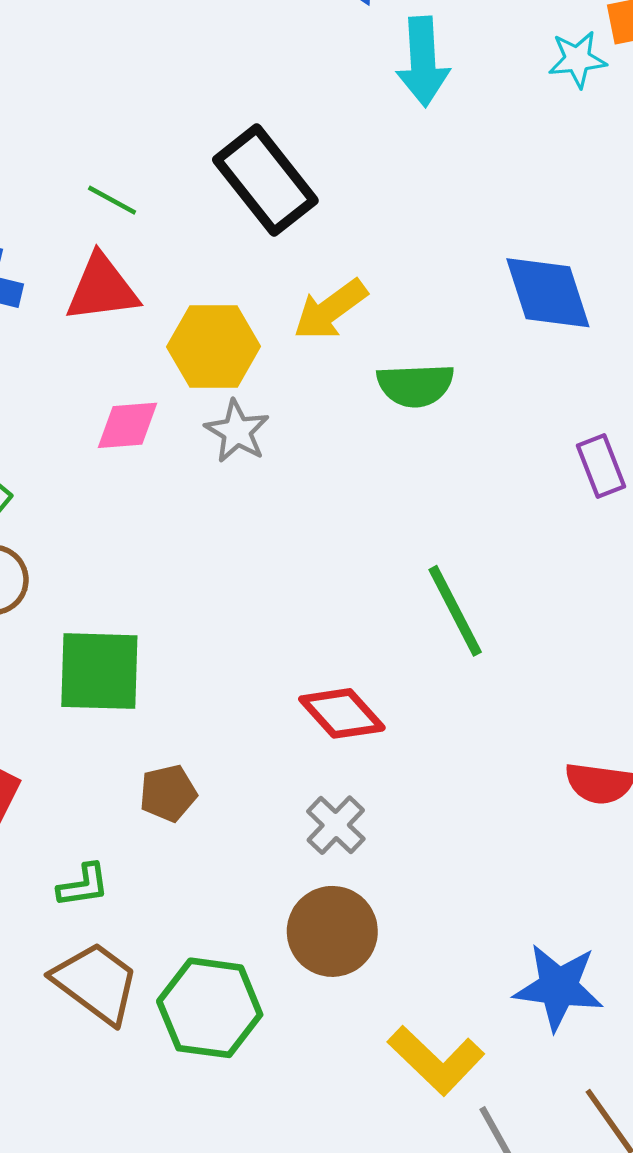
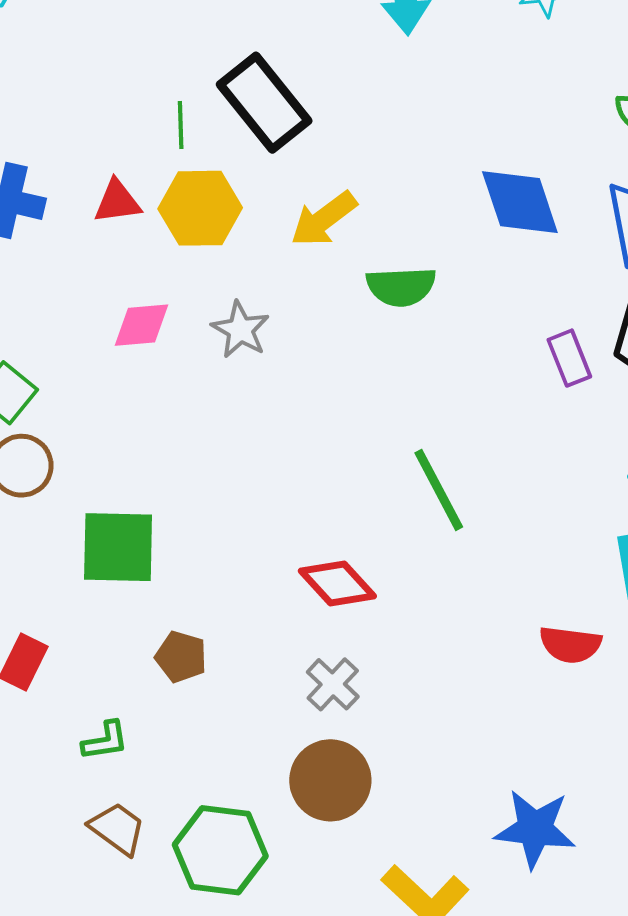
green line: (112, 200) -> (181, 125), moved, turned 60
red triangle: (102, 288) -> (117, 202), size x0.7
yellow hexagon: (214, 347) -> (200, 208), moved
brown pentagon: (168, 793) -> (181, 657), turned 30
brown trapezoid: (96, 983) -> (117, 829), size x0.7

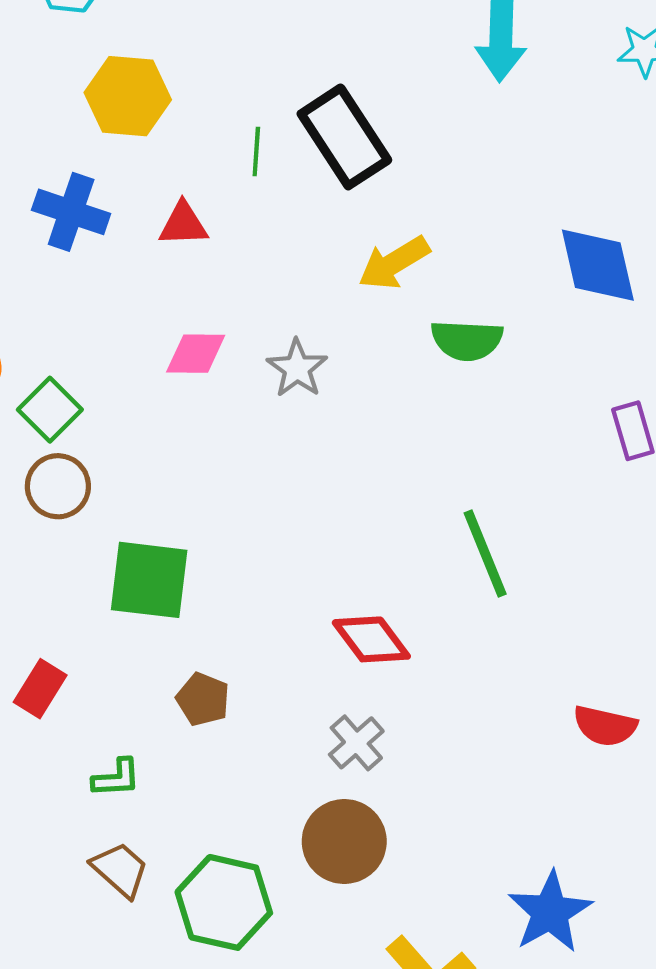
yellow hexagon: (200, 208) -> (128, 96), moved
blue star: (535, 829) -> (550, 912), turned 30

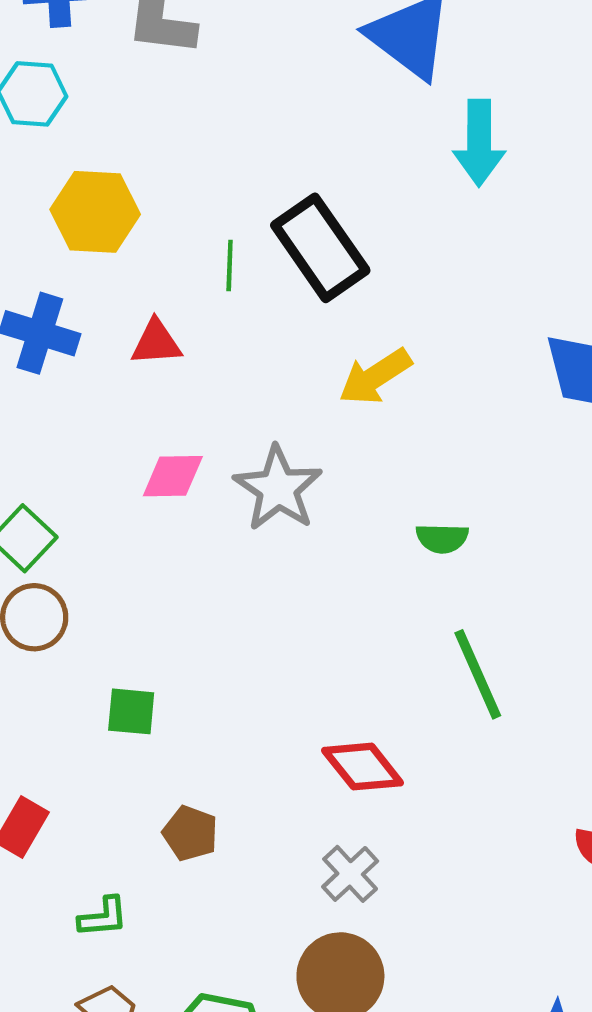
green semicircle: (467, 340) -> (442, 538), moved, size x0.7
gray star: (297, 368) -> (278, 488), size x1.4
green square: (149, 580) -> (131, 711), size x0.6

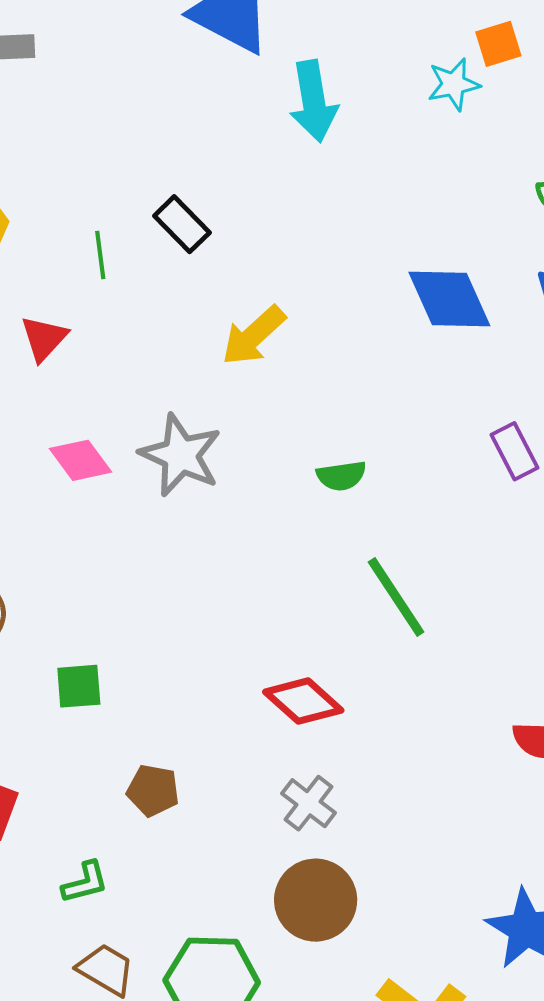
black rectangle: (320, 248) -> (182, 224), size x0.6
red triangle: (156, 343) -> (44, 338), turned -34
pink diamond: (173, 476) -> (80, 460), turned 64

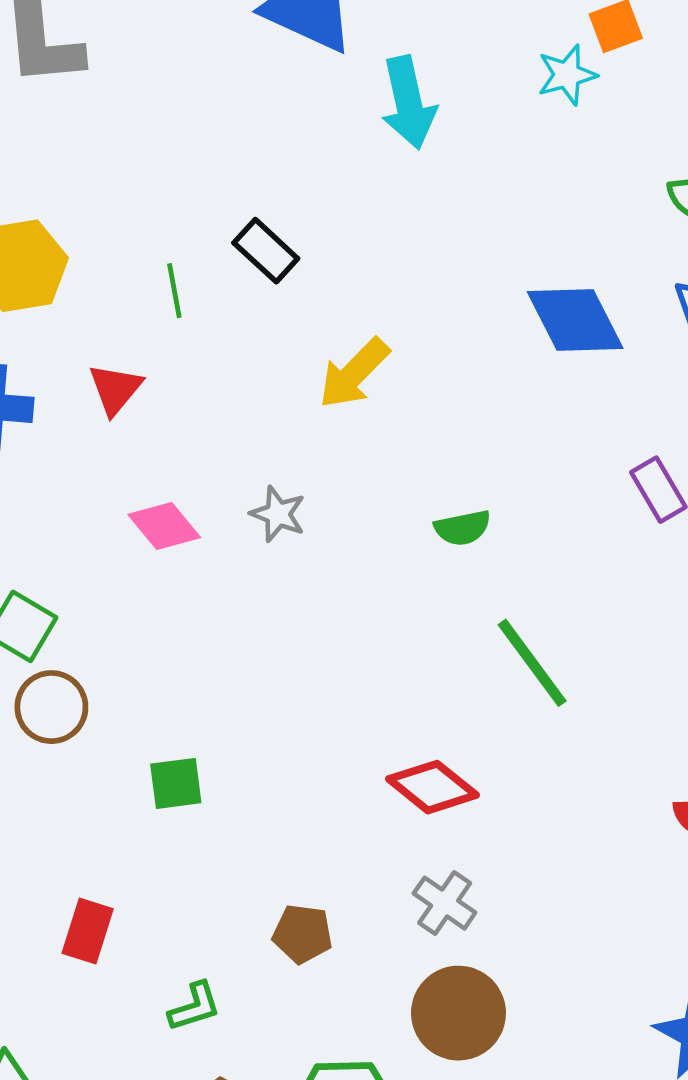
gray star: (181, 455) -> (278, 514), size x0.6
brown pentagon: (153, 790) -> (303, 934), moved

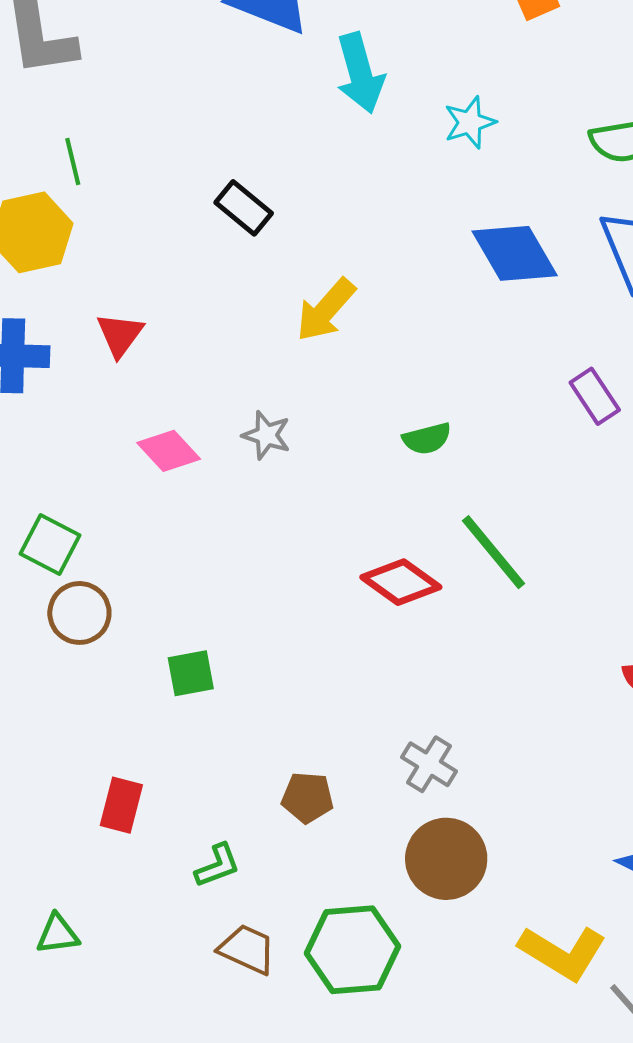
cyan star: (567, 75) -> (470, 122), moved
green line: (174, 291) -> (73, 162), moved
red diamond: (432, 787) -> (401, 582), moved

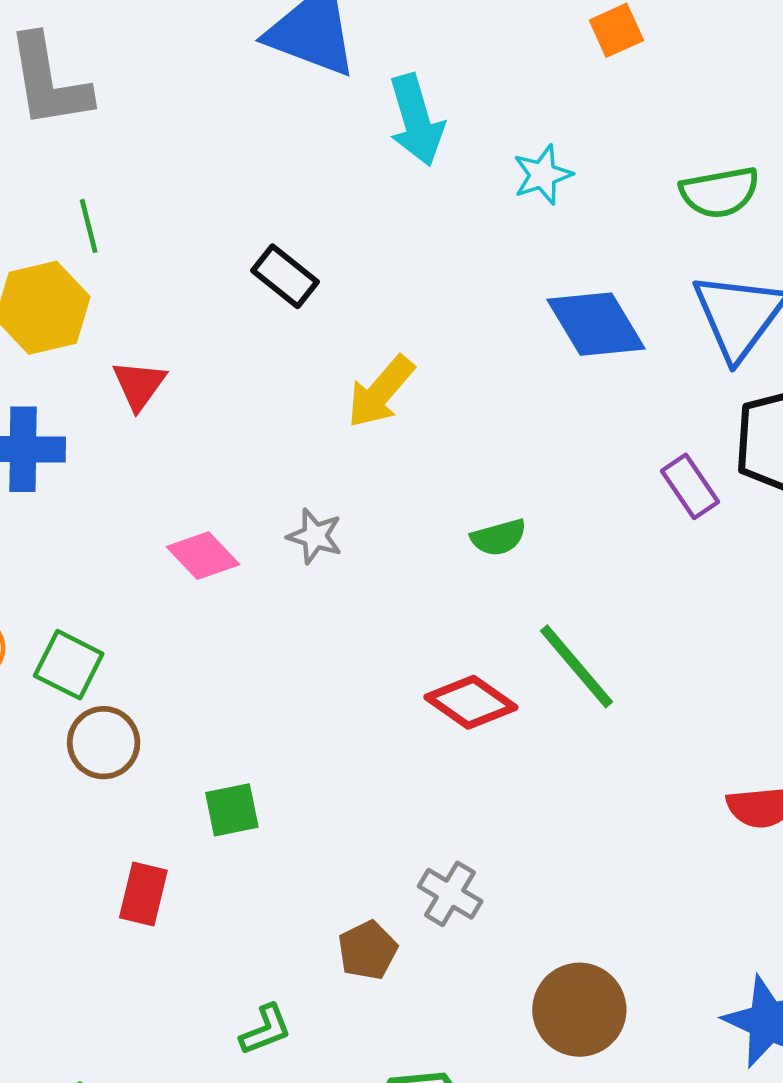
red triangle: (120, 335) -> (139, 385), moved
gray cross: (429, 764) -> (450, 894), moved
brown pentagon: (307, 798) -> (368, 950), turned -30
red rectangle: (121, 805) -> (143, 894), moved
brown circle: (446, 859) -> (579, 1010), moved

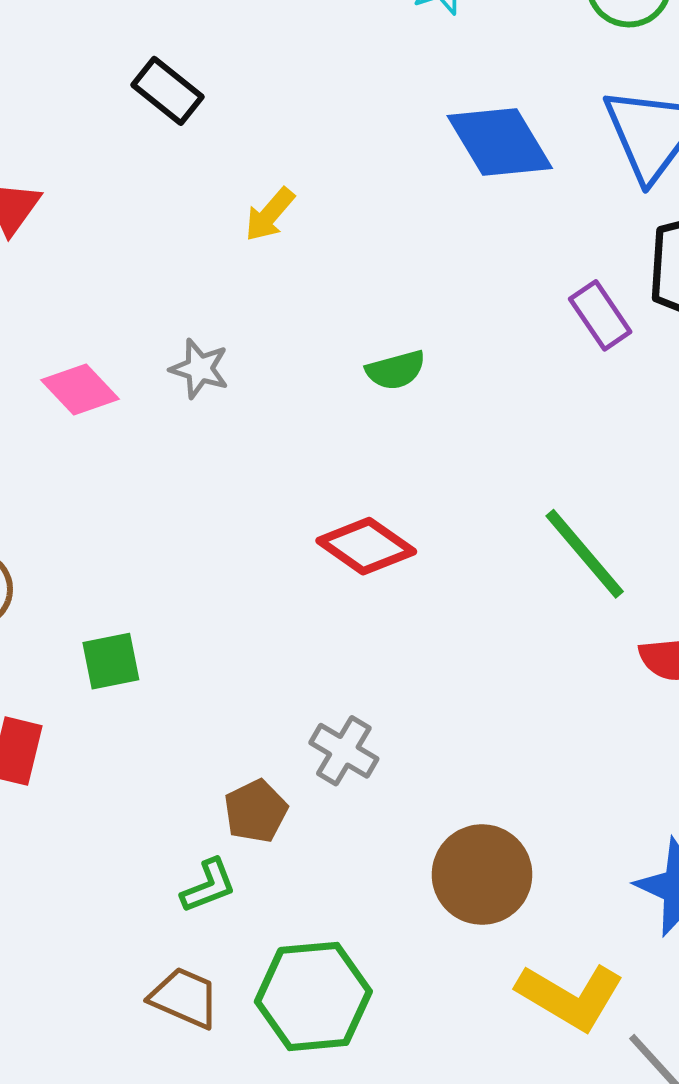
yellow arrow: (381, 392) -> (270, 214), size x0.7
green line: (577, 666) -> (585, 554), moved
green L-shape: (266, 1030) -> (208, 886), moved

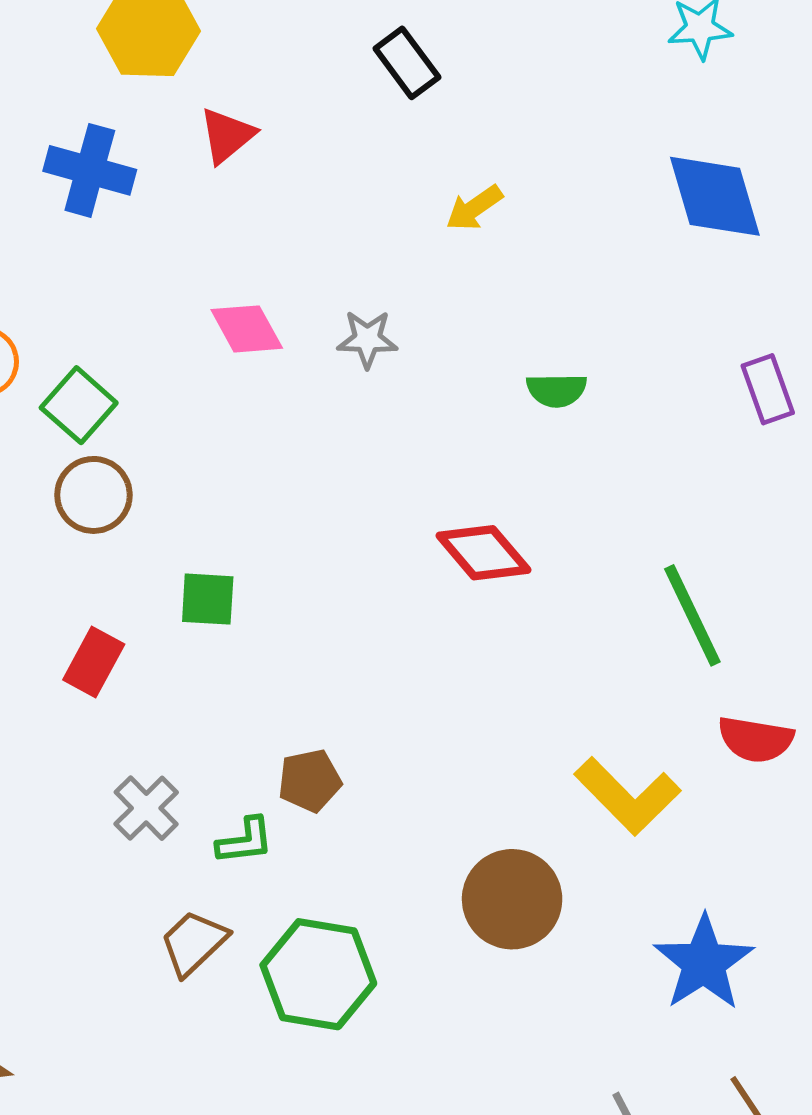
gray star: (199, 369) -> (367, 339), turned -30
gray cross: (344, 751) -> (146, 808), moved
yellow L-shape: (570, 997) -> (627, 796), moved
brown trapezoid: (185, 998) -> (194, 943), turned -82

